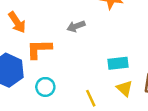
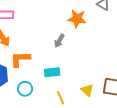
gray arrow: (76, 26) -> (59, 41), moved, turned -40
cyan rectangle: (118, 63) -> (52, 72), moved

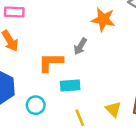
orange L-shape: (20, 59) -> (51, 62), moved

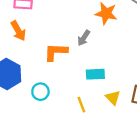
cyan rectangle: (70, 85) -> (95, 74), moved

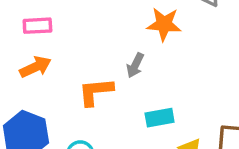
orange arrow: (18, 31) -> (35, 67), turned -78

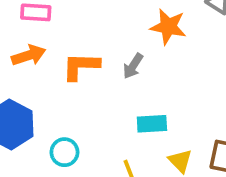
orange L-shape: (96, 92) -> (81, 66), moved

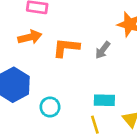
cyan rectangle: (152, 124) -> (104, 100), moved

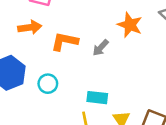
cyan circle: (50, 107) -> (48, 84), moved

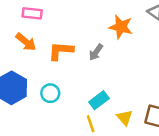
orange arrow: (30, 27) -> (26, 42), turned 55
cyan rectangle: (97, 98) -> (99, 100), turned -36

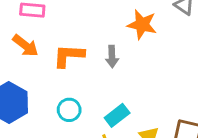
gray arrow: (96, 52) -> (112, 56), turned -36
cyan circle: (50, 93) -> (69, 110), moved

